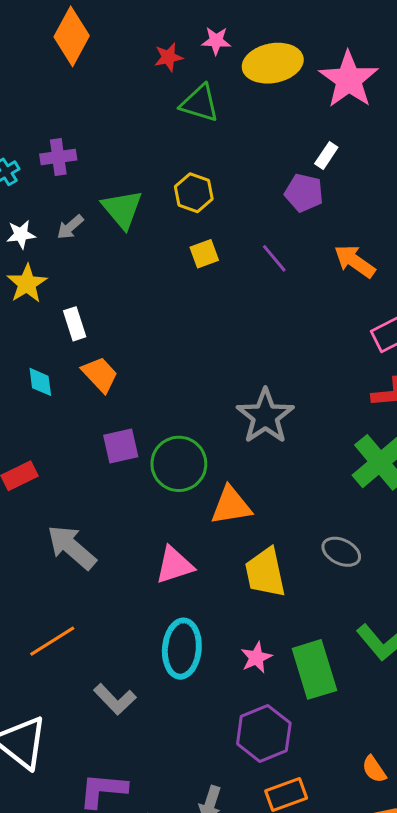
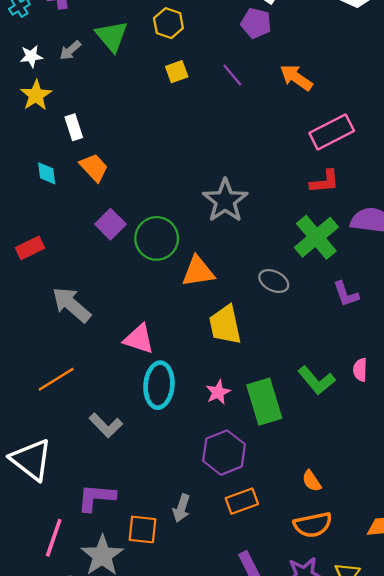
purple square: (121, 446) -> (110, 224), turned -32
gray ellipse: (341, 552) -> (274, 281), moved
pink triangle: (174, 565) -> (139, 339), moved, turned 36

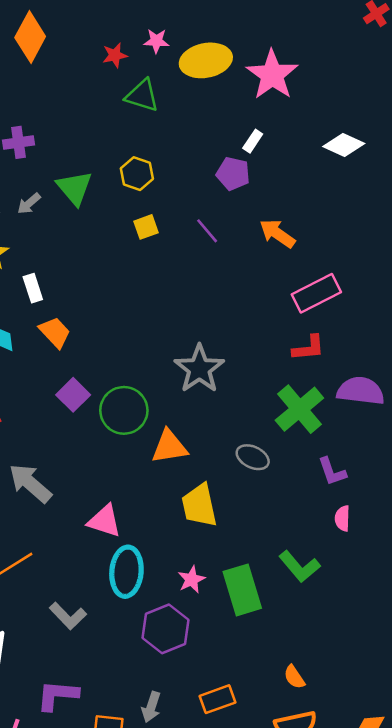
pink semicircle: (360, 370) -> (342, 518), moved
purple hexagon: (224, 453) -> (165, 629), moved

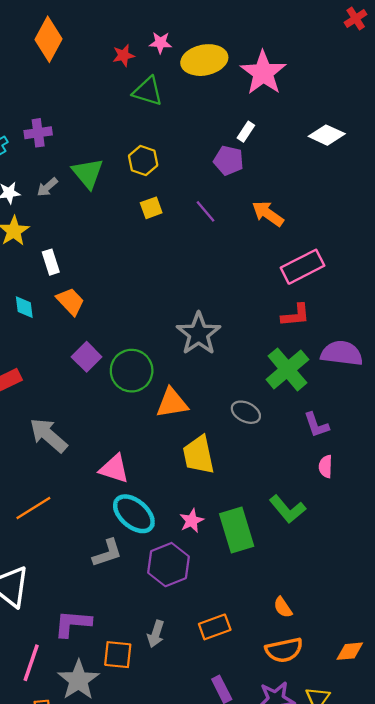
cyan ellipse: (126, 572) -> (134, 514), turned -54
gray L-shape: (68, 616) -> (107, 553), moved, turned -64

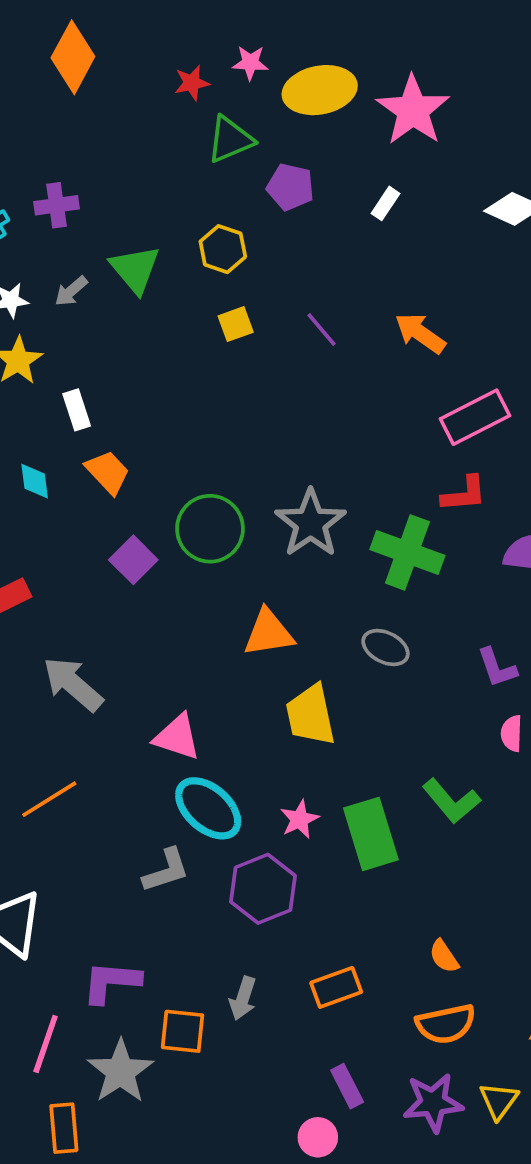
green triangle: (148, 91) -> (230, 139), turned -40
purple pentagon: (229, 160) -> (290, 187), moved
green cross: (287, 369) -> (407, 552), moved, turned -30
green circle: (132, 371) -> (210, 529), moved

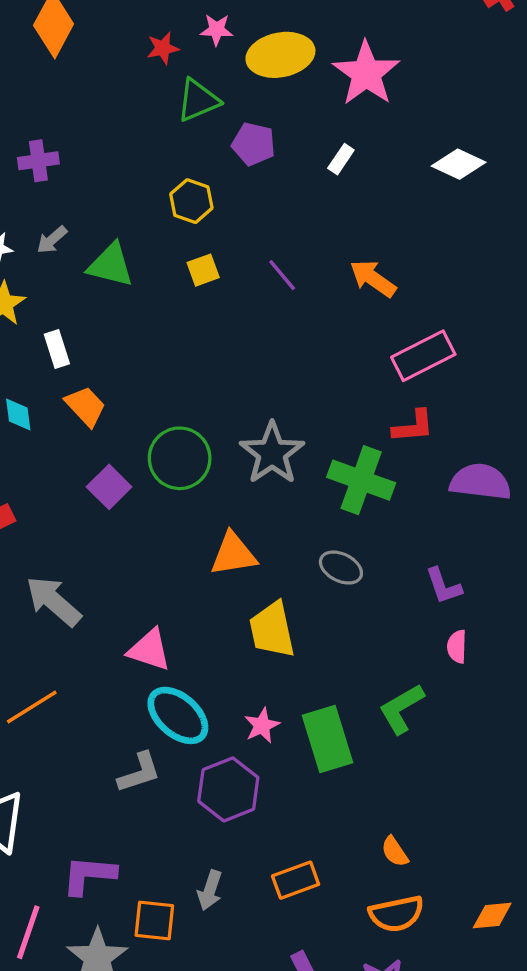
green triangle: (135, 269) -> (111, 265), moved, turned -36
green L-shape: (451, 801) -> (401, 709), turned 100

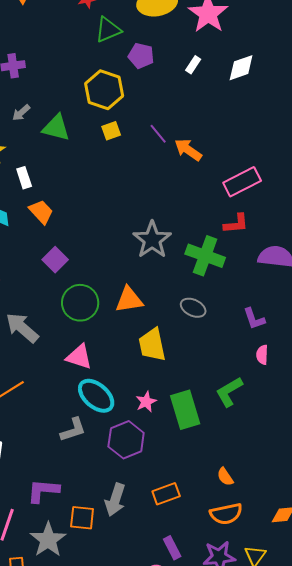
white diamond: (459, 164) -> (241, 68), moved, turned -44
yellow hexagon: (191, 201) -> (104, 90), size x1.5
orange arrow: (373, 278) -> (188, 150), moved
green circle: (180, 458) -> (80, 303), moved
gray arrow: (210, 890) -> (115, 500), size x1.4

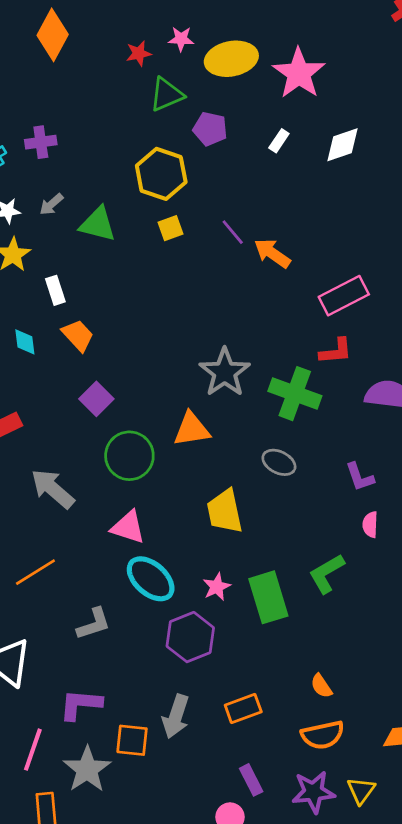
orange triangle: (129, 300) -> (192, 429), moved
gray L-shape: (73, 430) -> (94, 624), moved

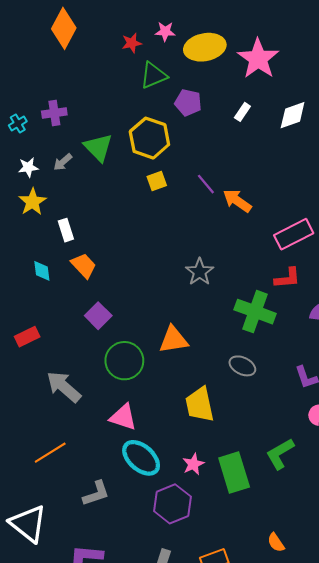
green triangle: (98, 224) -> (98, 147), moved, turned 32
gray star: (225, 372) -> (200, 272), moved, size x0.7

